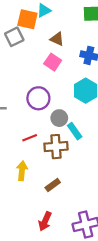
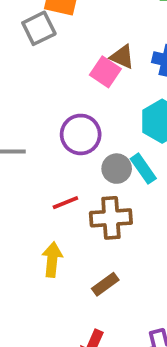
brown triangle: (57, 39) -> (122, 57), moved
cyan rectangle: (75, 131) -> (143, 169), moved

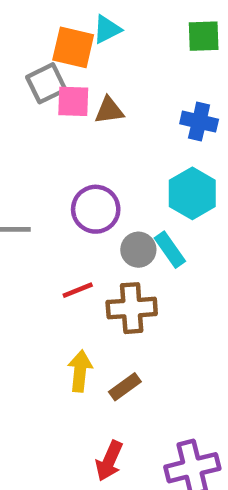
brown triangle: (122, 57) -> (109, 110), moved, turned -32
pink square: (105, 72) -> (73, 101), moved, turned -32
yellow arrow: (52, 260) -> (80, 371), moved

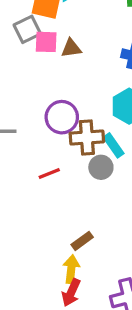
gray circle: (138, 250) -> (101, 167), moved
brown cross: (132, 308) -> (87, 137), moved
yellow arrow: (80, 371) -> (71, 269), moved

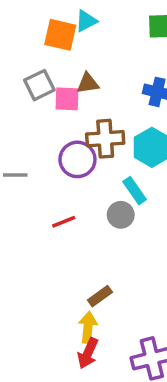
gray square: (27, 29) -> (39, 85), moved
pink square: (46, 42) -> (67, 99), moved
brown cross: (87, 137) -> (105, 139), moved

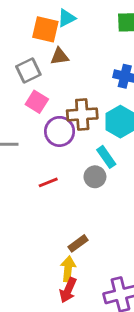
brown triangle: (88, 83) -> (60, 56), moved
pink square: (67, 99) -> (37, 102), moved, turned 30

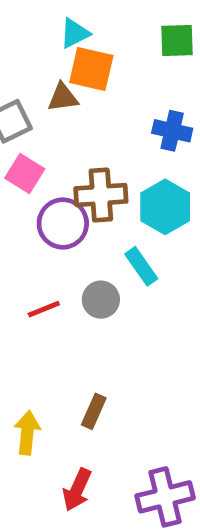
orange square: (45, 29) -> (91, 69), moved
gray circle: (95, 177) -> (101, 300), moved
brown rectangle: (78, 243) -> (94, 411), turned -30
yellow arrow: (68, 269) -> (27, 433), moved

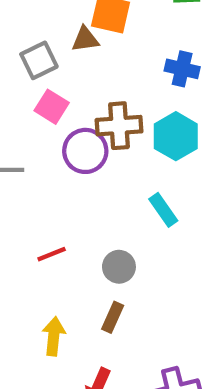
cyan rectangle: (141, 266) -> (163, 210), moved
gray circle: (101, 300) -> (119, 267), moved
red line: (44, 309) -> (52, 254), moved

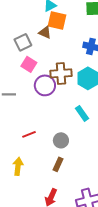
brown triangle: (85, 39) -> (45, 32), turned 32
yellow arrow: (54, 336) -> (18, 166), moved

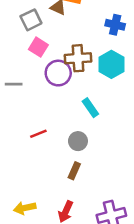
cyan rectangle: (82, 113) -> (90, 108), moved
yellow arrow: (18, 166) -> (25, 208), moved, turned -108

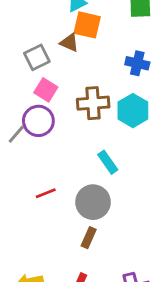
purple circle: (58, 73) -> (38, 121), moved
gray line: (14, 84) -> (16, 134), turned -49
gray circle: (78, 141) -> (93, 202), size x1.5

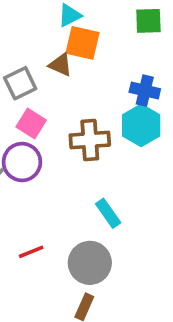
cyan hexagon: (133, 111) -> (141, 125), moved

